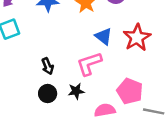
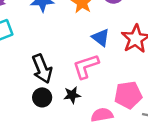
black arrow: (48, 66) -> (42, 69), size x1.6
pink pentagon: (130, 91) -> (128, 95), turned -30

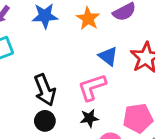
black star: (72, 95) -> (89, 118), moved

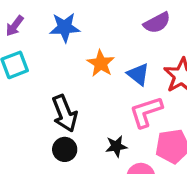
orange star: (88, 19) -> (101, 63), moved
pink L-shape: (92, 87) -> (146, 112), moved

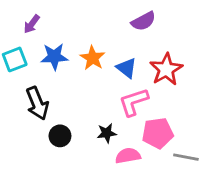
purple arrow: (15, 26) -> (32, 24), moved
blue star: (65, 27) -> (54, 57), moved
black arrow: (65, 113) -> (37, 103), moved

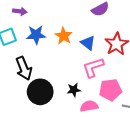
purple arrow: (32, 24) -> (20, 11), turned -120
black circle: (60, 136) -> (40, 92), size x1.6

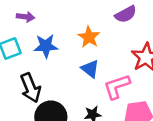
orange star: (64, 36) -> (89, 37), moved
blue triangle: (88, 43) -> (90, 69), moved

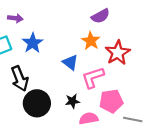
orange star: (89, 37) -> (91, 41), moved
blue star: (46, 46) -> (33, 43), turned -30

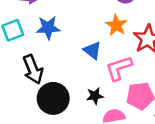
blue star: (33, 43) -> (48, 28), turned 30

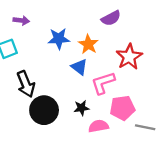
orange star: (116, 25) -> (88, 44), moved
blue star: (48, 28) -> (59, 39), moved

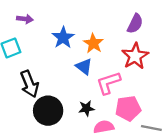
purple semicircle: (111, 18) -> (135, 24), moved, turned -36
blue star: (59, 39) -> (63, 38), turned -30

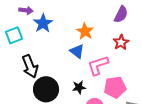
blue star: (63, 38) -> (43, 23), moved
red star: (135, 56) -> (121, 42), size x0.7

